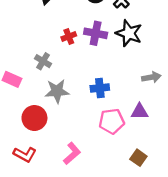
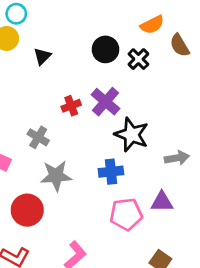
purple cross: (96, 33) -> (105, 102), turned 30
black star: (129, 33) -> (132, 135), moved

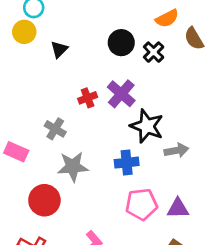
gray arrow: (177, 158) -> (176, 150), moved
purple triangle: (162, 202) -> (178, 208), moved

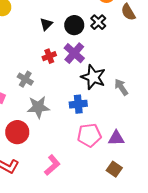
black circle: (121, 43) -> (74, 25), moved
black triangle: (59, 49) -> (46, 24), moved
gray arrow: (176, 150) -> (121, 87), moved, turned -114

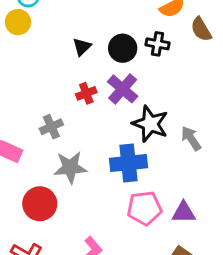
black cross: (98, 22) -> (158, 44), turned -35
gray cross: (25, 79) -> (51, 127), turned 35
blue cross: (78, 104) -> (128, 163), size x1.4

